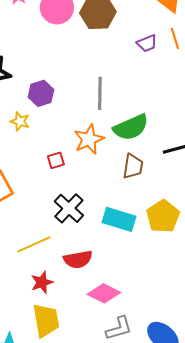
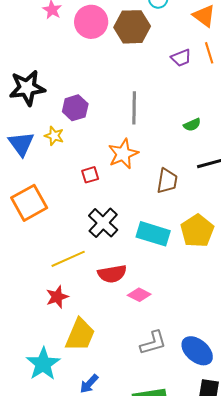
green semicircle: (131, 127) -> (192, 125), moved, size x0.5
red star: (42, 282) -> (57, 297), moved
pink diamond: (104, 293) -> (139, 295), moved, size x0.7
yellow trapezoid: (46, 320) -> (80, 335), turned 33

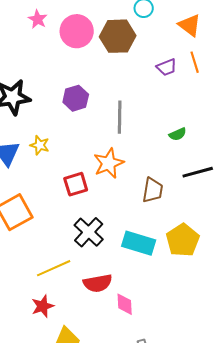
purple hexagon: (75, 108) -> (76, 98), moved
red square: (90, 175) -> (76, 184), size x1.4
pink diamond: (139, 295) -> (125, 304), turned 60

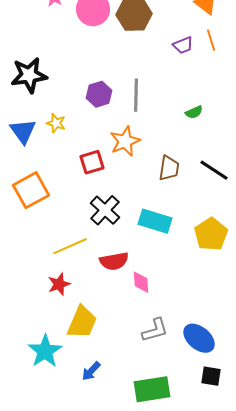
purple hexagon: (76, 98) -> (99, 94), moved
black line: (198, 172) -> (214, 170), moved, turned 48
yellow pentagon: (183, 240) -> (211, 234), moved

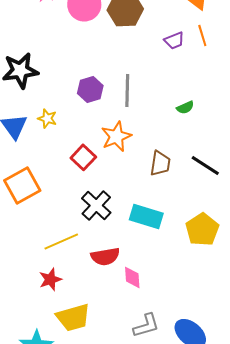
red square: (92, 162) -> (83, 157), turned -30
yellow trapezoid: (82, 322) -> (73, 317), turned 51

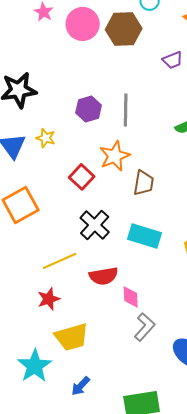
brown trapezoid: (160, 163) -> (144, 183), moved
gray L-shape: (146, 325) -> (145, 327), moved, turned -32

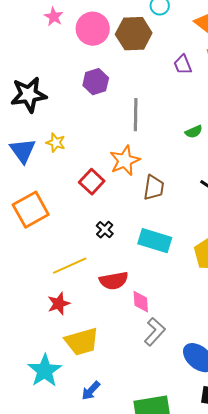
purple trapezoid: (173, 60) -> (183, 65), turned 90
purple hexagon: (89, 109) -> (96, 82), moved
black cross: (95, 225) -> (105, 230), size x0.6

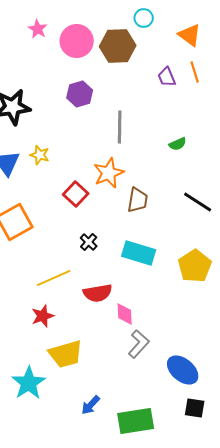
blue arrow: (91, 391) -> (91, 405), moved

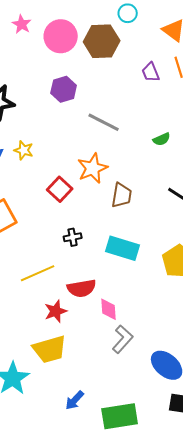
gray line: (120, 127) -> (104, 122), turned -64
black cross: (89, 242) -> (73, 237), turned 36
red star: (43, 316) -> (56, 311), moved

